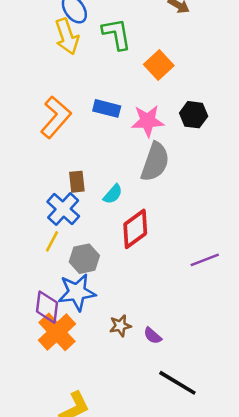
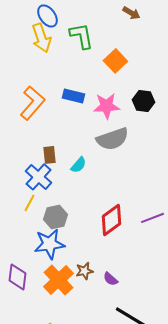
gray semicircle: (155, 162) -> (112, 139), turned 52
red diamond: (135, 229) -> (111, 220), moved
purple diamond: (47, 307) -> (17, 277), moved
orange cross: (57, 332) -> (58, 280), moved

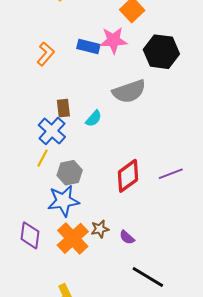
black hexagon: (143, 101) -> (161, 52), size x1.5
orange L-shape: (32, 103) -> (46, 54), size x0.7
pink star: (106, 106) -> (113, 40), moved

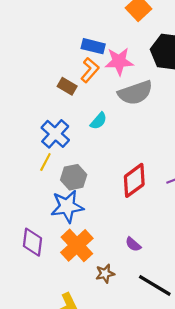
pink star: (113, 40) -> (119, 61), moved
orange L-shape: (46, 54) -> (90, 70), moved
brown rectangle: (63, 108) -> (67, 86), moved, turned -54
brown star: (100, 229) -> (105, 274), moved

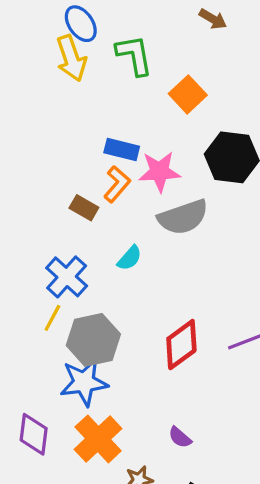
gray hexagon: (74, 177) -> (93, 340), size x1.4

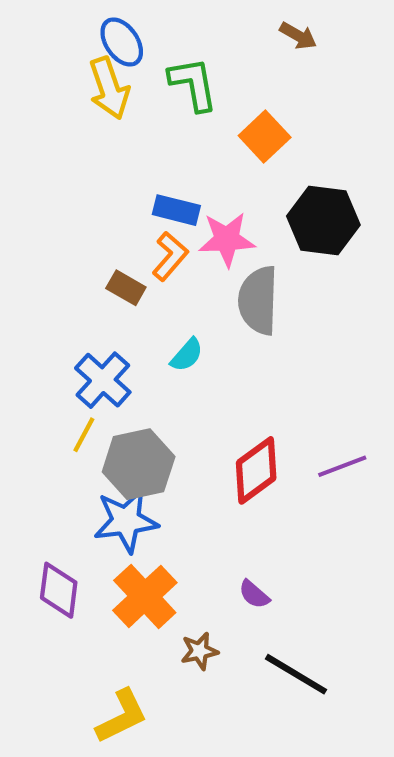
gray semicircle: (183, 217) -> (258, 300), turned 111

